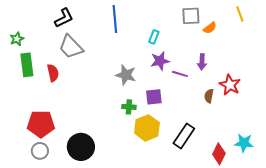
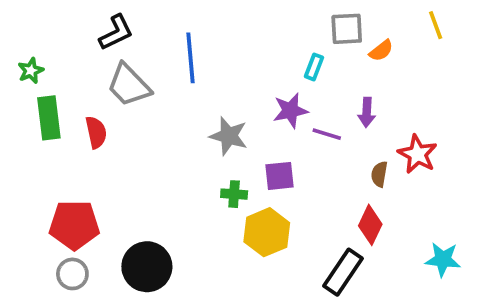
blue line: (115, 19) -> (190, 58), moved
cyan rectangle: (154, 37) -> (314, 67), moved
black rectangle: (184, 136) -> (343, 272), moved
red diamond: (219, 154) -> (370, 225), moved

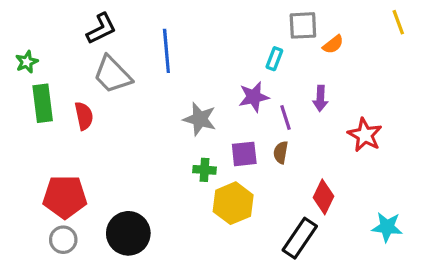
yellow line: (436, 25) -> (398, 22), moved
purple line: (327, 134) -> (285, 117), turned 55
brown semicircle: (379, 174) -> (281, 152), moved

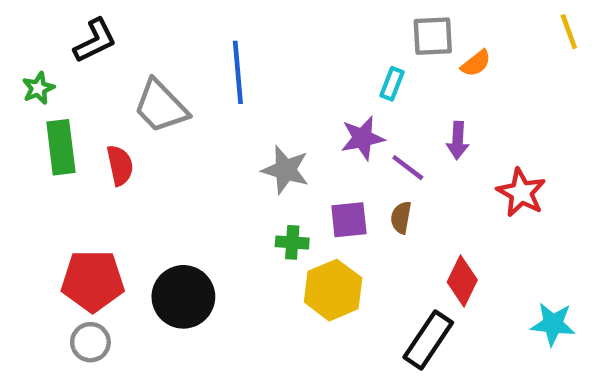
black L-shape: (101, 29) -> (95, 41), moved
purple line: (285, 117) -> (408, 168), turned -35
black circle: (128, 233) -> (183, 297), moved

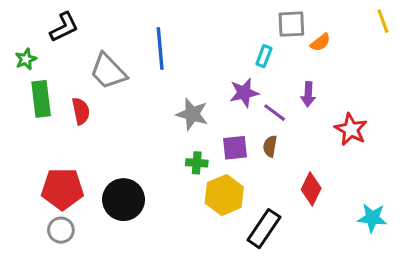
black rectangle: (428, 340) -> (264, 229), moved

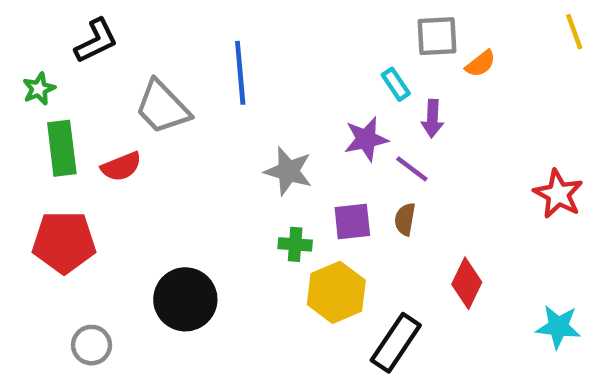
cyan rectangle: (264, 56) -> (396, 84), turned -55
purple arrow: (308, 94) -> (432, 119), moved
red semicircle: (81, 111) -> (121, 167), turned 80
red star: (351, 129) -> (558, 194), moved
red pentagon: (62, 189) -> (64, 242), moved

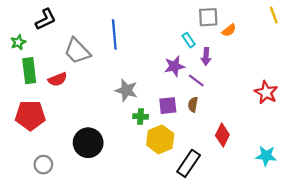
gray star: (288, 171) -> (126, 90), moved

